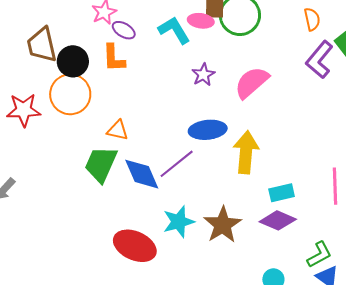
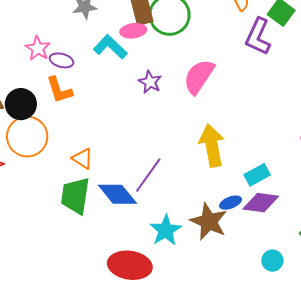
orange triangle: (118, 130) -> (82, 158), turned 35
blue ellipse: (208, 130) -> (231, 203), moved, size x0.6

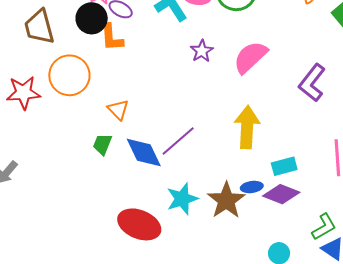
purple L-shape: (258, 37) -> (312, 83), moved
black circle: (21, 104) -> (92, 18), moved
green trapezoid: (75, 196) -> (102, 144), size x0.6

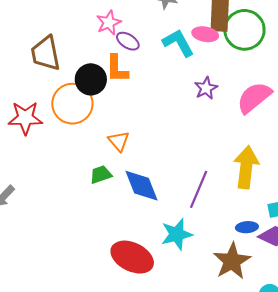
black circle: (92, 18) -> (91, 79), moved
purple line: (178, 141) -> (199, 189), moved, turned -30
green trapezoid: (102, 144) -> (101, 175), turned 45
brown star: (226, 200) -> (232, 261), moved

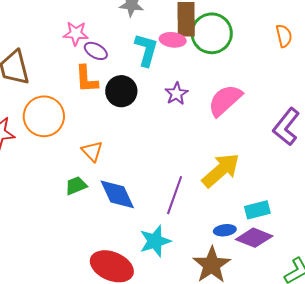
pink star: (109, 23) -> (76, 33), turned 30
cyan L-shape: (178, 43) -> (146, 50), turned 48
black circle: (91, 79) -> (121, 91), moved
yellow arrow: (246, 167) -> (221, 170), turned 45

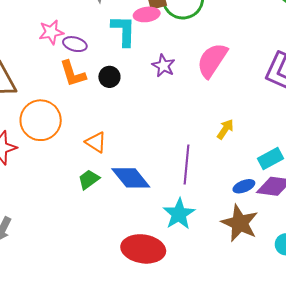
black circle: (121, 91) -> (109, 77), size x0.7
yellow arrow: (221, 170) -> (225, 129), size x0.5

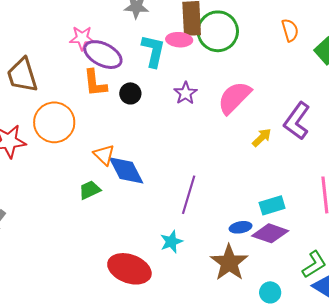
purple ellipse: (75, 44) -> (103, 55), size x1.6
yellow arrow: (225, 129) -> (262, 138), moved
blue diamond: (131, 178) -> (126, 170), moved
cyan star: (179, 214) -> (171, 242), size x0.7

